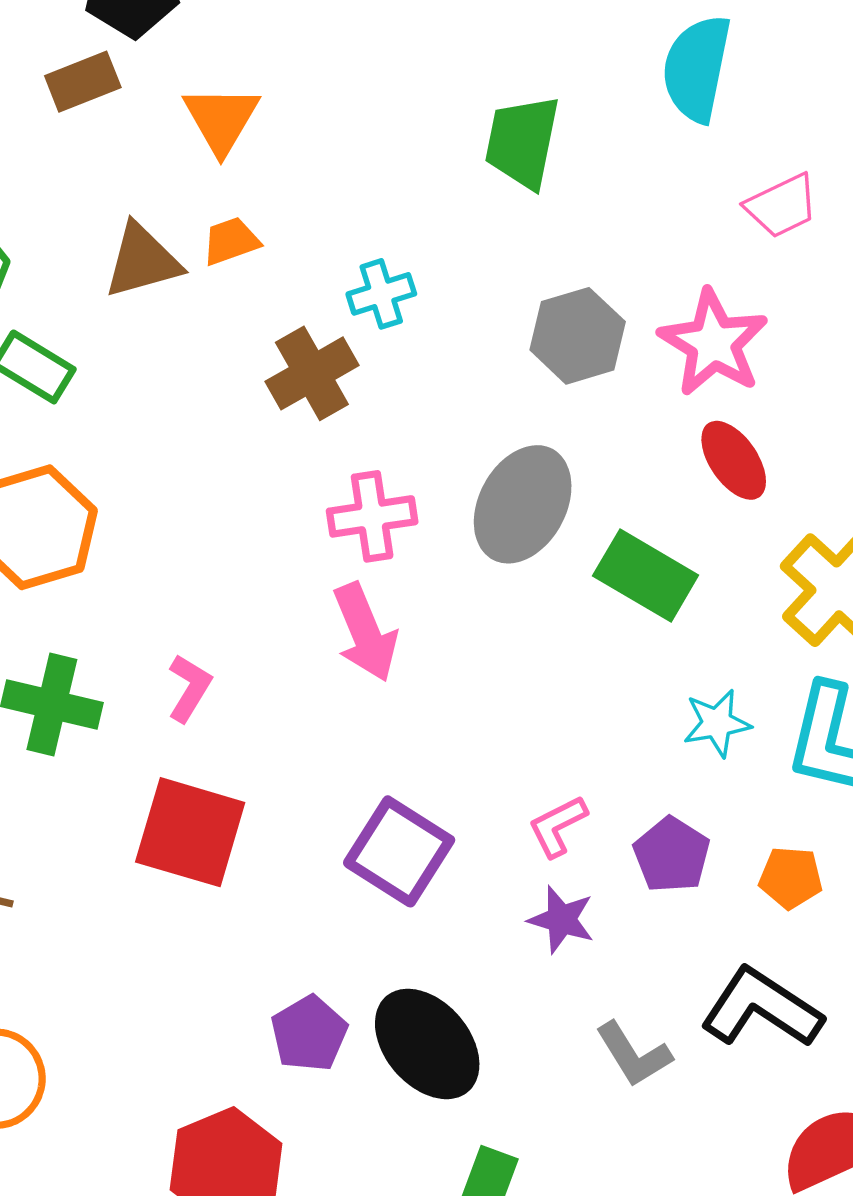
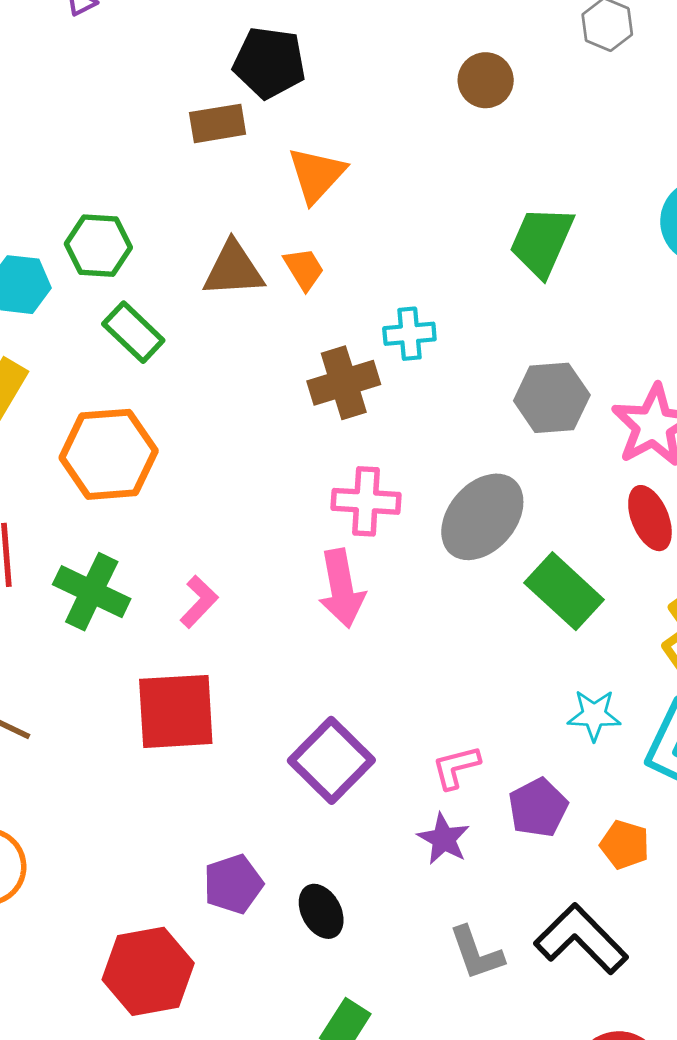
orange trapezoid: (231, 241) -> (304, 269), turned 66
red square: (190, 832) -> (176, 711), turned -32
black ellipse: (427, 1044) -> (321, 911), size x0.6

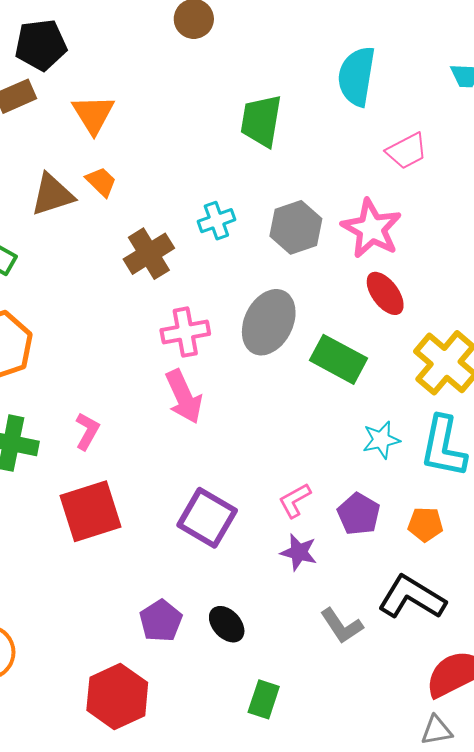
cyan cross: (409, 334) -> (216, 221), moved

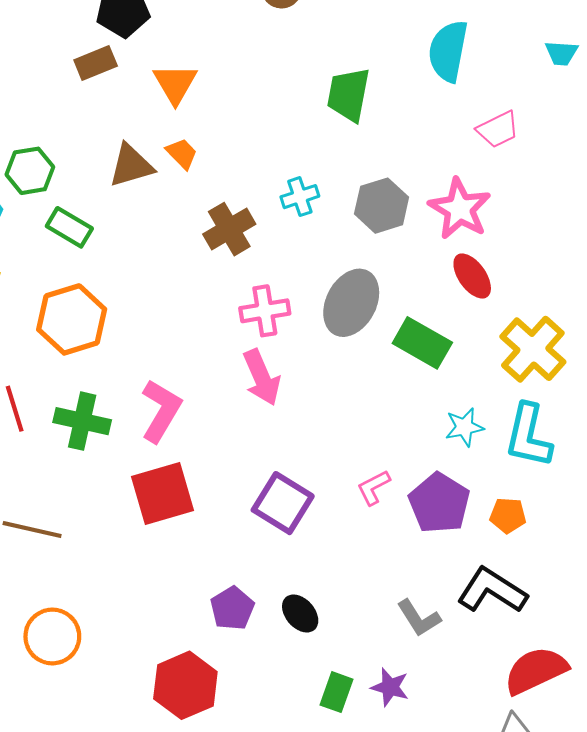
pink L-shape: (87, 431) -> (161, 411), size x1.6
purple pentagon: (359, 514) -> (439, 503), size x1.4
purple star: (299, 552) -> (390, 687), moved

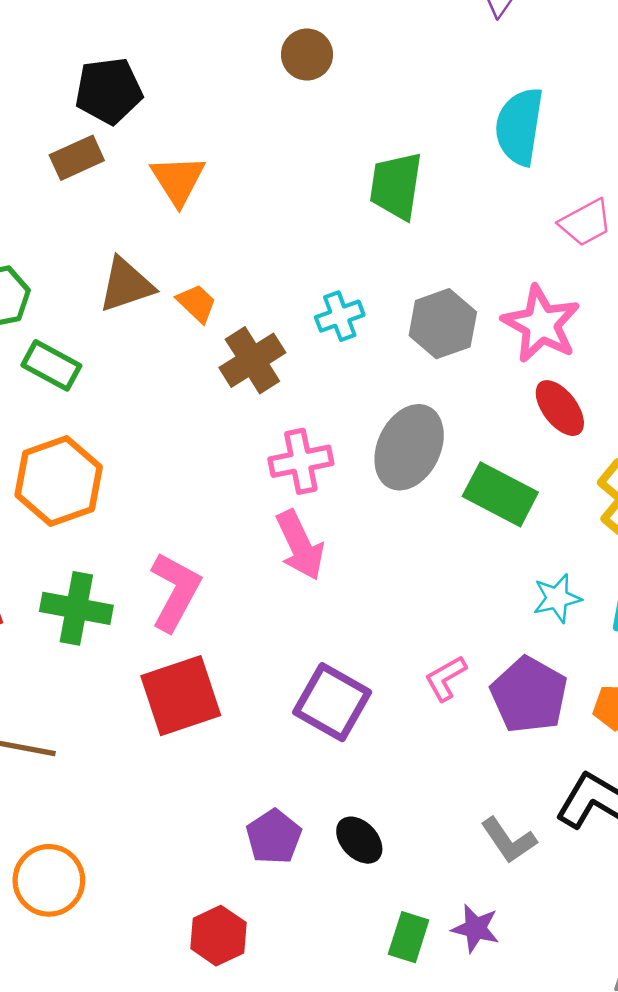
orange trapezoid: (182, 154) -> (197, 303), moved
red hexagon: (185, 685) -> (218, 936), size x0.7

